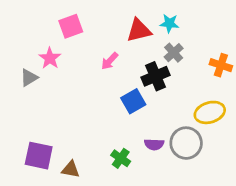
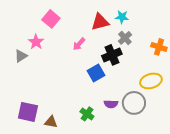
pink square: (71, 26) -> (51, 19), turned -30

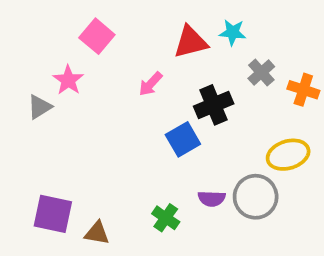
gray cross: (125, 38) -> (261, 72), moved

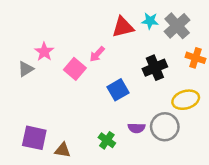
pink square: (97, 36) -> (75, 69), moved
gray cross: (261, 72) -> (177, 26), moved, size x1.5
black cross: (214, 105) -> (155, 68), moved

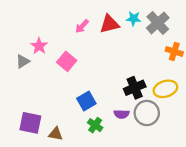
pink arrow: (97, 54) -> (82, 26), moved
black cross: (155, 68) -> (135, 88), moved
blue square: (118, 90) -> (86, 101), moved

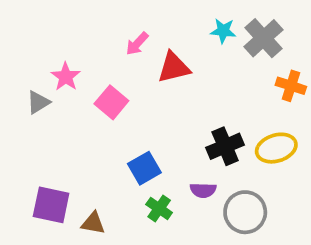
red triangle: (109, 24) -> (174, 67), moved
gray circle: (147, 113) -> (245, 212), moved

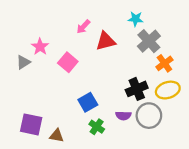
gray cross: (263, 38) -> (149, 41), moved
orange cross: (291, 86) -> (164, 63), moved, turned 36
gray circle: (245, 212) -> (149, 116), moved

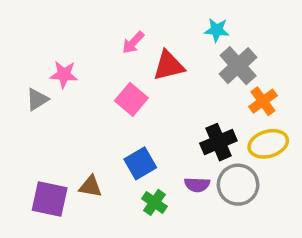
pink star: (40, 47) -> (64, 74), turned -30
pink square: (68, 62) -> (131, 99), moved
brown triangle: (57, 136) -> (91, 186), moved

